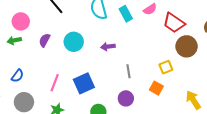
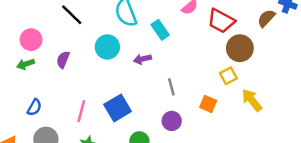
cyan rectangle: (126, 14) -> (160, 30), moved
cyan circle: (74, 42) -> (107, 47), moved
yellow square: (166, 67) -> (228, 76), moved
yellow arrow: (193, 100) -> (252, 100), moved

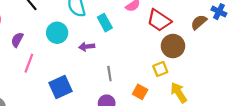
pink line: (81, 111) -> (29, 63), moved

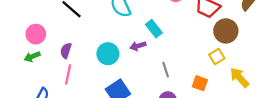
cyan rectangle: (105, 23) -> (154, 29), moved
cyan circle: (57, 33) -> (108, 54), moved
pink line: (29, 63) -> (68, 74), moved

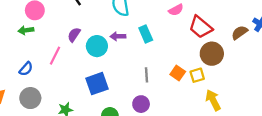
purple arrow: (138, 46) -> (118, 36), moved
purple semicircle: (66, 51) -> (74, 35), moved
orange square: (200, 83) -> (178, 73), moved

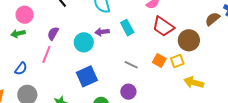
red trapezoid: (201, 27) -> (163, 27), moved
purple semicircle: (74, 35) -> (53, 33), moved
gray line: (147, 75) -> (131, 65), turned -56
yellow arrow: (213, 100) -> (194, 82), turned -42

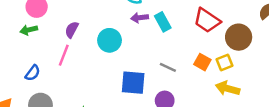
purple arrow: (102, 32) -> (140, 18), moved
blue square: (87, 76) -> (133, 83), moved, turned 30
yellow arrow: (194, 82) -> (228, 88), moved

